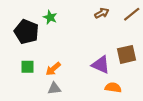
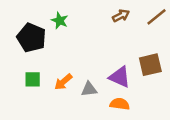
orange semicircle: (113, 87) -> (120, 104), moved
gray triangle: (54, 89) -> (89, 89), moved

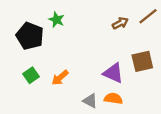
brown arrow: (121, 16) -> (120, 23), moved
green square: (33, 79) -> (31, 75), turned -35
gray triangle: (89, 89) -> (90, 101), moved, turned 35

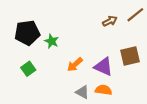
green star: (57, 20) -> (52, 41), moved
black pentagon: (30, 36) -> (27, 33), turned -30
orange arrow: (60, 78) -> (75, 65), moved

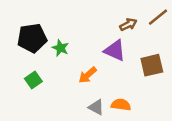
purple triangle: (103, 67) -> (115, 50), moved

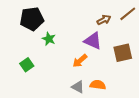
black pentagon: (32, 38) -> (32, 19), moved
orange arrow: (88, 75) -> (80, 61), moved

